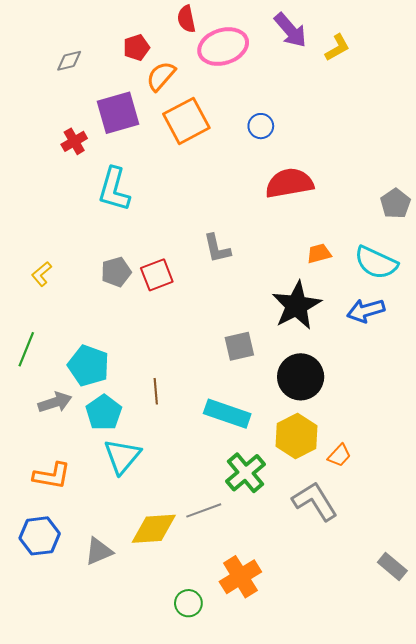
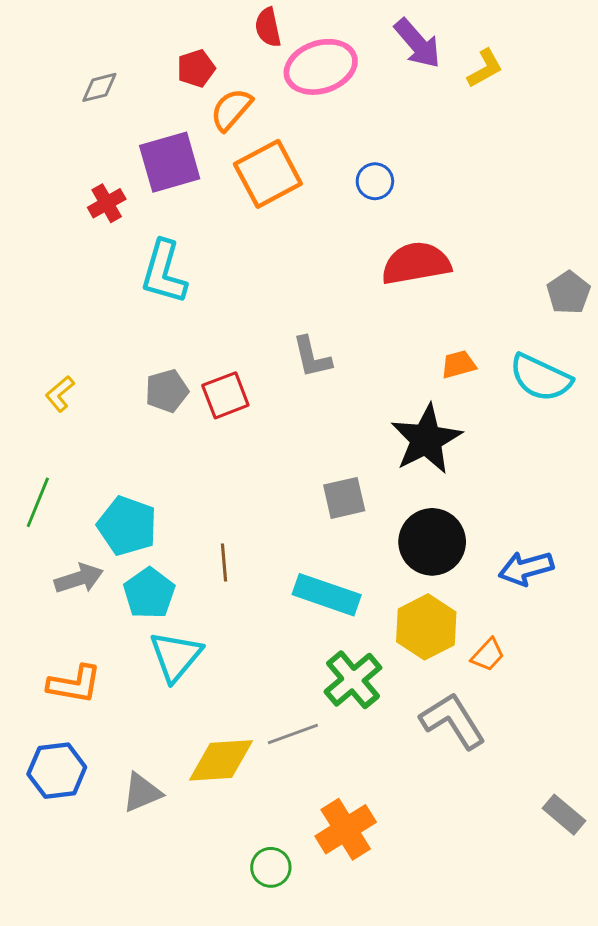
blue arrow: (366, 311) -> (526, 568), moved

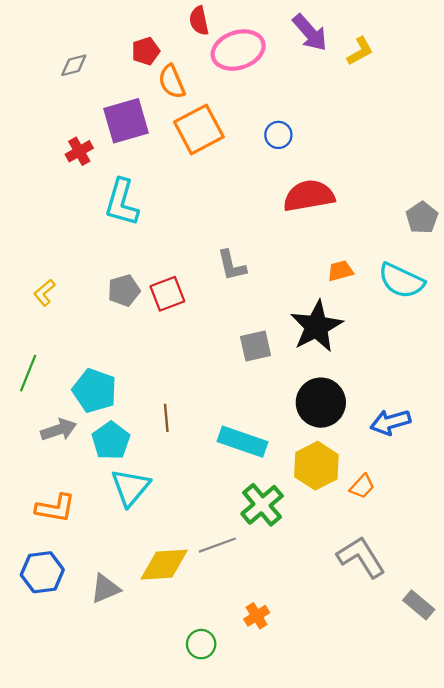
orange semicircle: (231, 109) -> (172, 82), turned -64
gray square: (344, 498) -> (256, 346), moved
gray L-shape: (453, 721) -> (361, 557), moved
orange cross: (346, 829) -> (257, 616), size x0.6

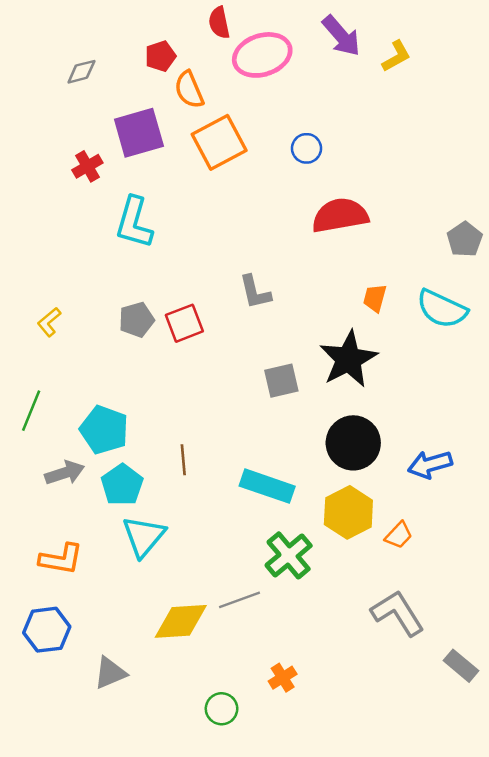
orange trapezoid: (340, 271) -> (375, 298), turned -60
gray triangle: (105, 589) -> (110, 673), moved

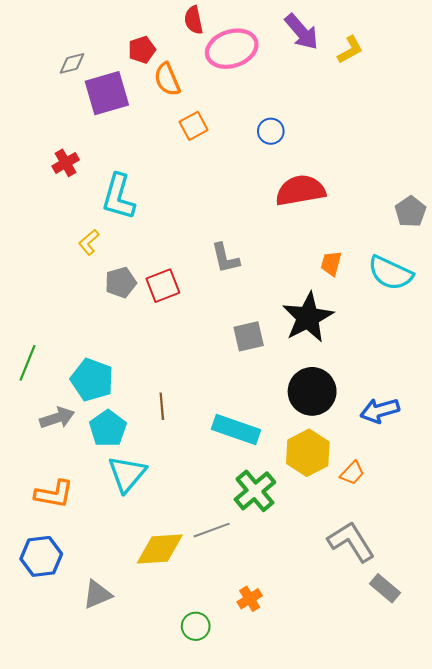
purple square: (139, 133) -> (107, 93), moved
orange square: (219, 142) -> (194, 126), size x0.6
red cross: (87, 166) -> (66, 163), moved
yellow L-shape: (49, 322) -> (89, 242), moved
gray rectangle: (461, 666) -> (385, 588), moved

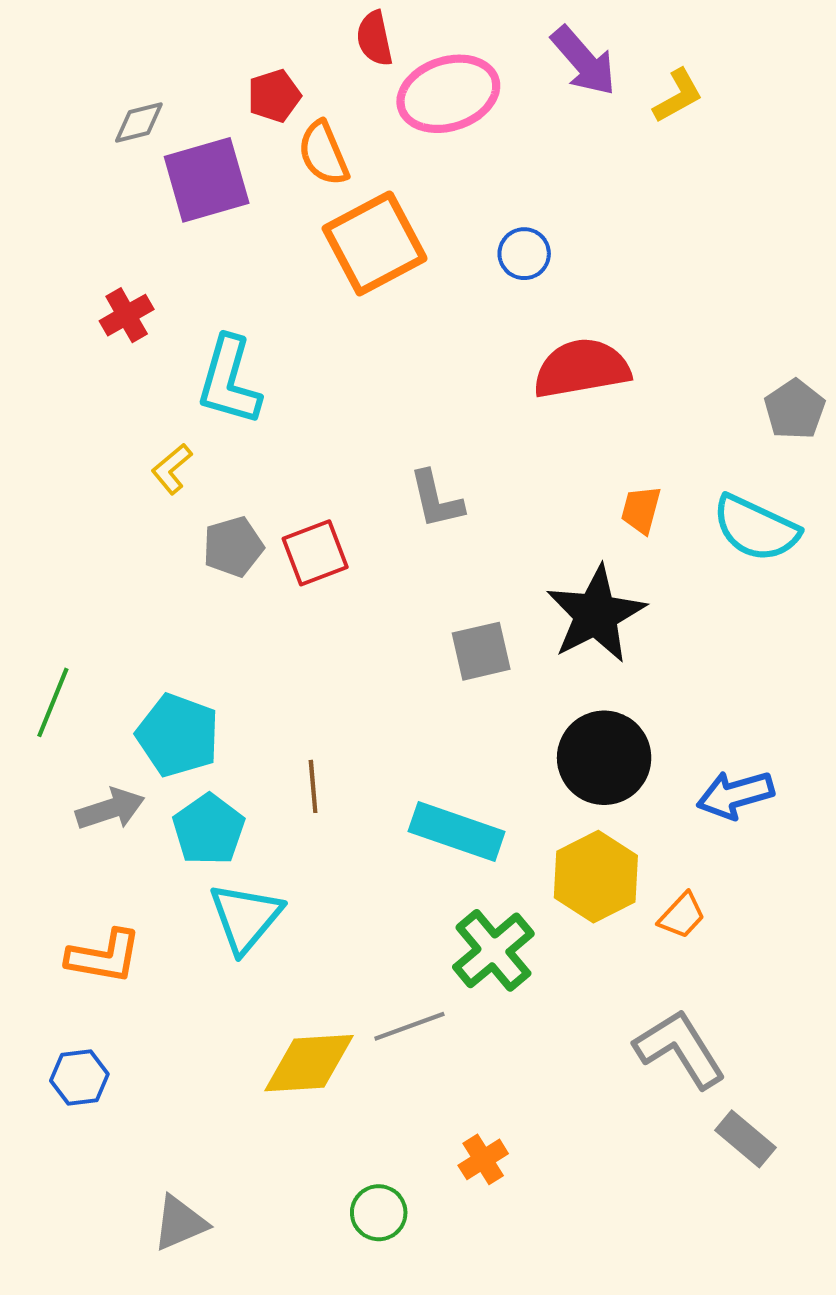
orange square: (194, 126) -> (375, 243), size x1.8
blue hexagon: (41, 556) -> (79, 1077), size x0.7
gray triangle: (97, 595) -> (180, 1223), moved

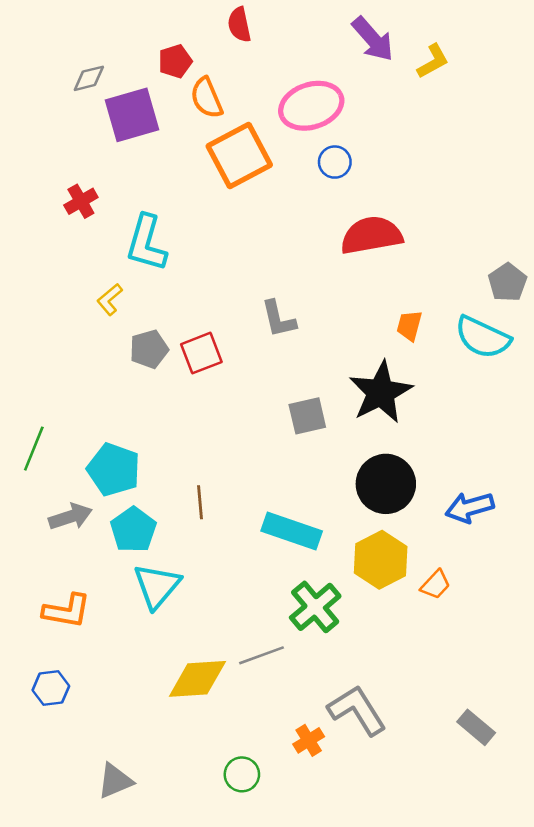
pink ellipse: (448, 94) -> (311, 106), moved
gray pentagon: (795, 409) -> (508, 282), moved
gray L-shape: (680, 1049) -> (357, 710), moved

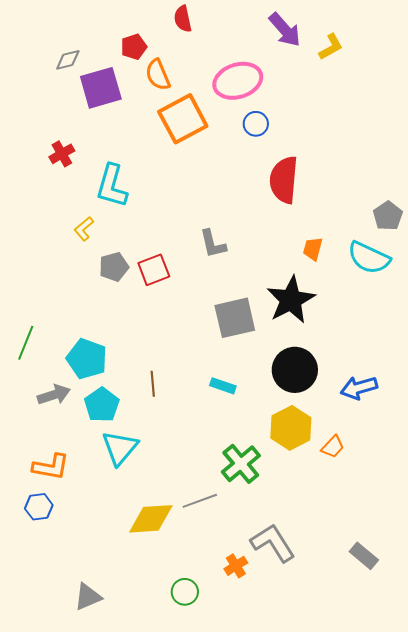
red semicircle: (371, 235) -> (284, 180), turned -75
gray square: (307, 416) -> (235, 318), size x1.4
cyan rectangle: (292, 531) -> (223, 386), moved, size x0.6
blue hexagon: (51, 688) -> (39, 507), moved

